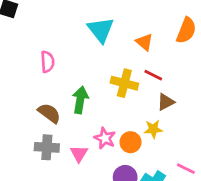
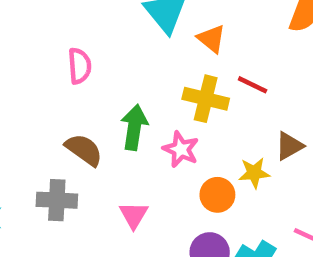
orange triangle: (144, 42) -> (212, 39), moved
brown triangle: (166, 102) -> (289, 146), moved
pink star: (105, 138) -> (181, 149), moved
gray cross: (47, 147) -> (57, 200), moved

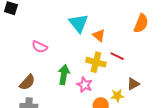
pink semicircle: (80, 66) -> (40, 47), turned 119
brown semicircle: (84, 150) -> (27, 82), moved, turned 96

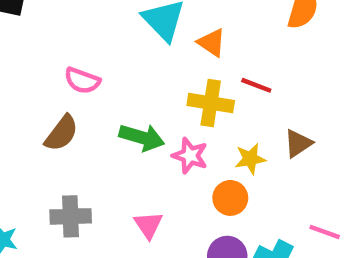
green arrow: (64, 75) -> (142, 137), turned 102
brown semicircle: (27, 82) -> (62, 133), moved
yellow star: (117, 96) -> (250, 159), moved

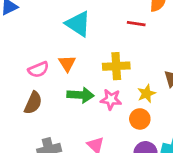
orange triangle: (212, 43) -> (67, 63), moved, turned 36
pink semicircle: (82, 81) -> (38, 70), turned -30
red line: (256, 85) -> (136, 24), moved

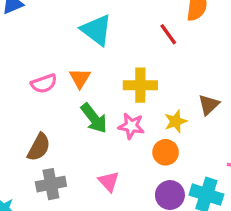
red line: (136, 24) -> (168, 34), turned 42
green arrow: (80, 95) -> (94, 118), turned 45
brown semicircle: (33, 103) -> (39, 147), moved

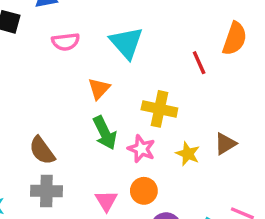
pink semicircle: (44, 84) -> (66, 42), moved
yellow star: (176, 121) -> (188, 154), turned 30
brown semicircle: (39, 147) -> (42, 151), turned 104
orange circle: (166, 152) -> (144, 191), moved

